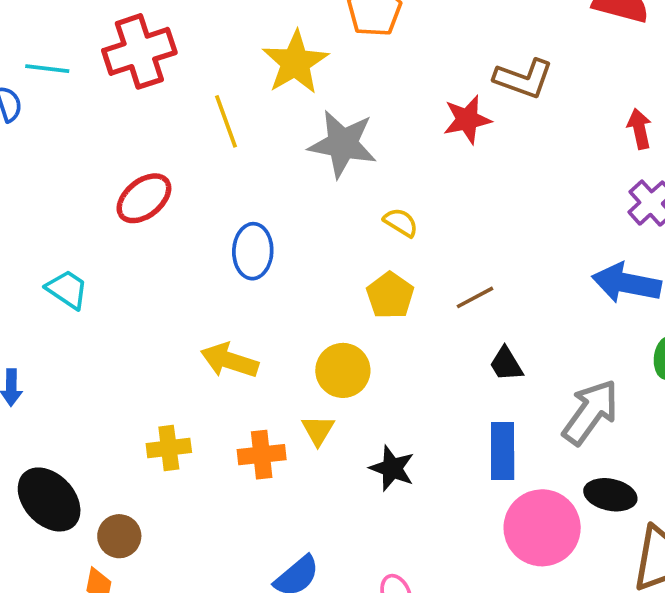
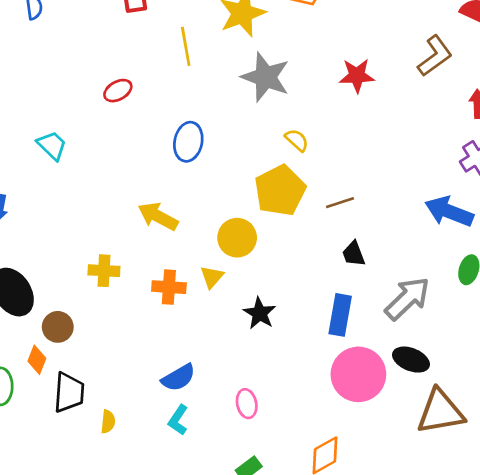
brown L-shape: (524, 79) -> (435, 56), moved, turned -66
red ellipse: (144, 198) -> (118, 91), size x0.7
yellow pentagon: (390, 295) -> (280, 190), size x1.5

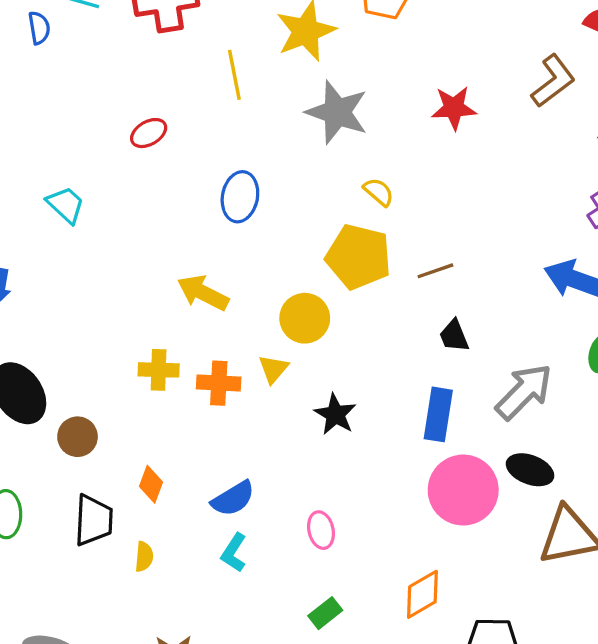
yellow pentagon: (280, 190) -> (358, 257), turned -30
yellow cross: (104, 271) -> (159, 370), moved
orange diamond: (37, 360) -> (151, 484), moved

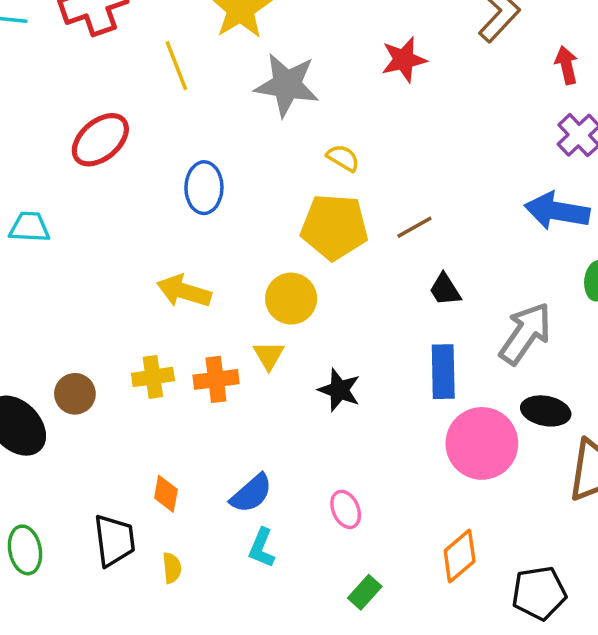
red ellipse: (149, 133) -> (100, 140), size x1.6
cyan trapezoid: (66, 205) -> (30, 227), turned -30
brown circle: (78, 437) -> (75, 394), moved

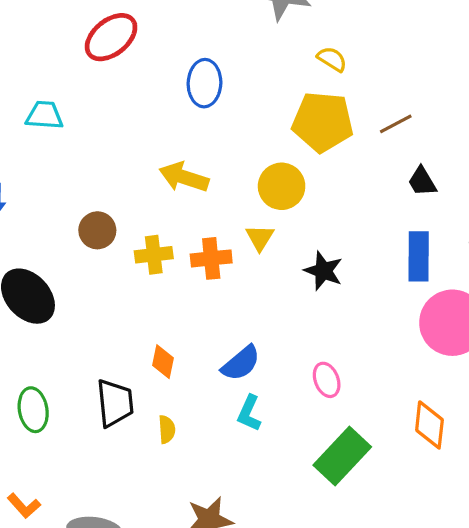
brown circle: (75, 394) -> (97, 230), moved
orange diamond: (460, 556) -> (429, 425), turned -45
green rectangle: (365, 592) -> (342, 456), size x1.8

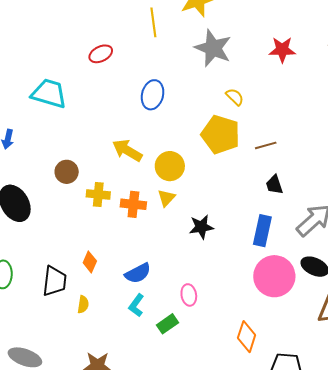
red ellipse: (111, 37) -> (101, 54), size x0.7
cyan trapezoid: (44, 115) -> (49, 93), size x1.5
yellow circle: (282, 186) -> (170, 166), moved
black star: (323, 271) -> (201, 227), turned 30
green rectangle: (342, 456) -> (167, 324), moved, size x0.6

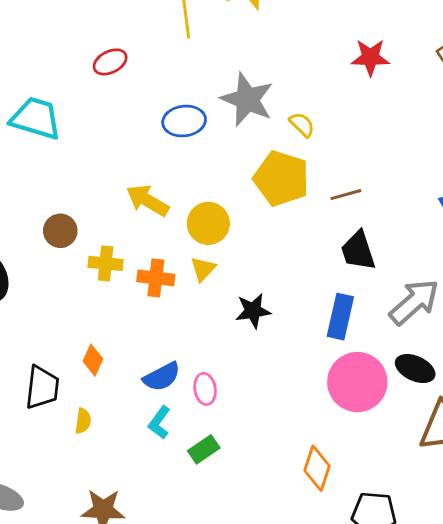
gray star: (213, 48) -> (247, 99), moved
blue ellipse: (153, 95) -> (184, 121), turned 68
black trapezoid: (274, 185) -> (358, 251), size x1.4
pink ellipse: (189, 295) -> (205, 389), moved

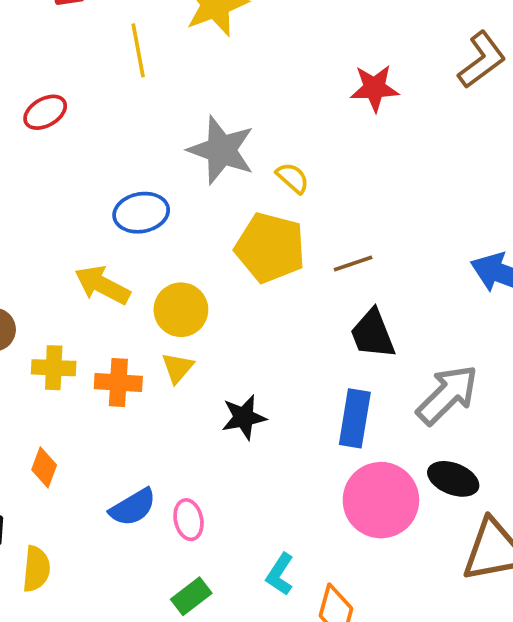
blue ellipse: (184, 121) -> (141, 213), moved
orange diamond: (93, 360) -> (44, 467), moved
yellow semicircle: (83, 421) -> (36, 569), size x1.4
cyan L-shape: (159, 423) -> (280, 574), moved

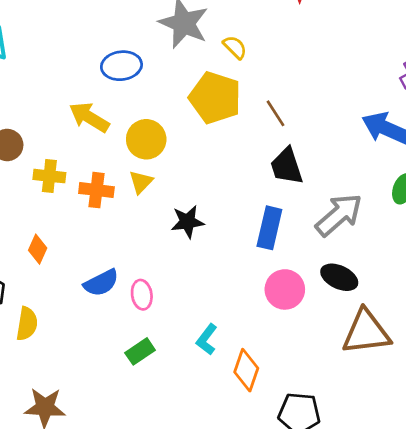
brown line: (353, 263) -> (276, 113), turned 72
pink circle: (381, 500) -> (285, 289), size x0.7

